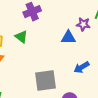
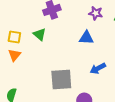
purple star: (83, 24) -> (96, 13), moved

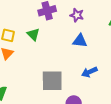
purple star: (96, 13) -> (77, 15), moved

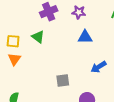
gray square: (52, 81) -> (63, 80), size x0.6

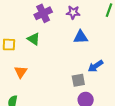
orange triangle: (14, 59) -> (21, 72), moved
gray square: (63, 80) -> (78, 80), moved

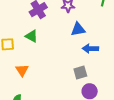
blue arrow: (95, 66) -> (90, 49), moved, turned 42

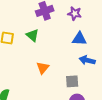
orange triangle: (22, 70) -> (43, 68), moved

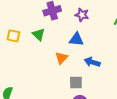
blue triangle: (79, 39) -> (76, 39), moved
orange triangle: (43, 68) -> (61, 58), moved

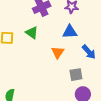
blue arrow: (92, 62) -> (89, 52), turned -140

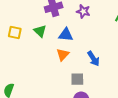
blue triangle: (70, 32) -> (66, 35), moved

